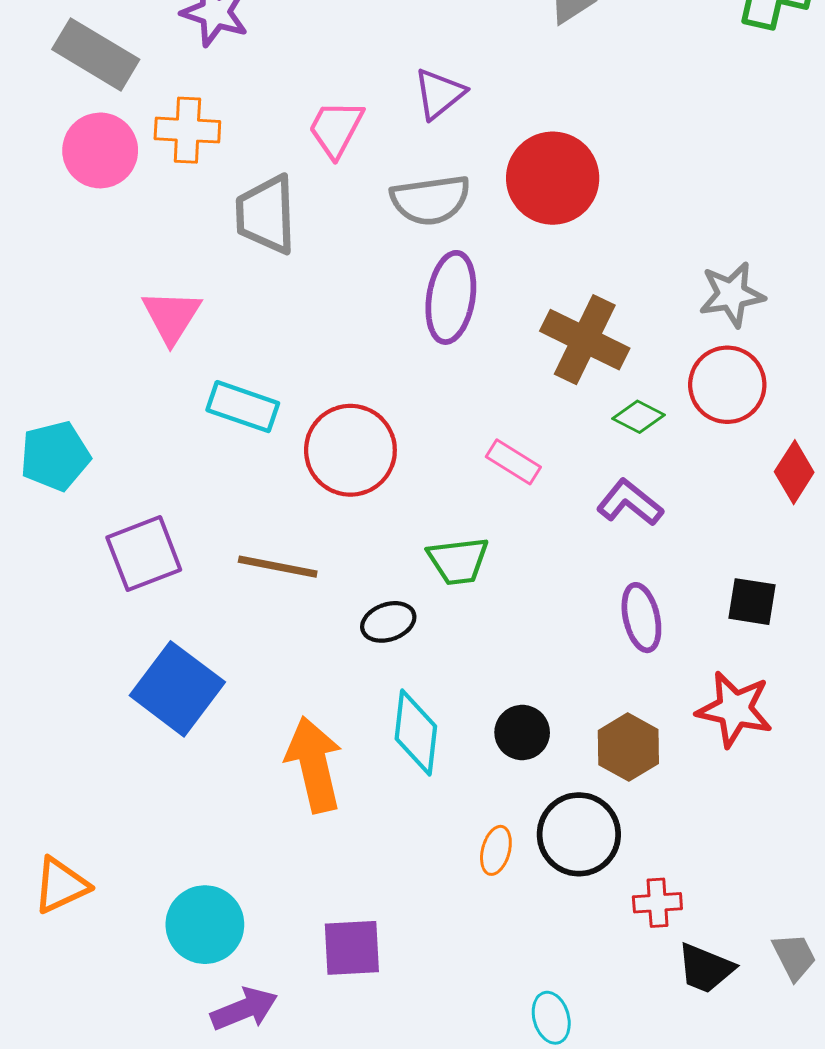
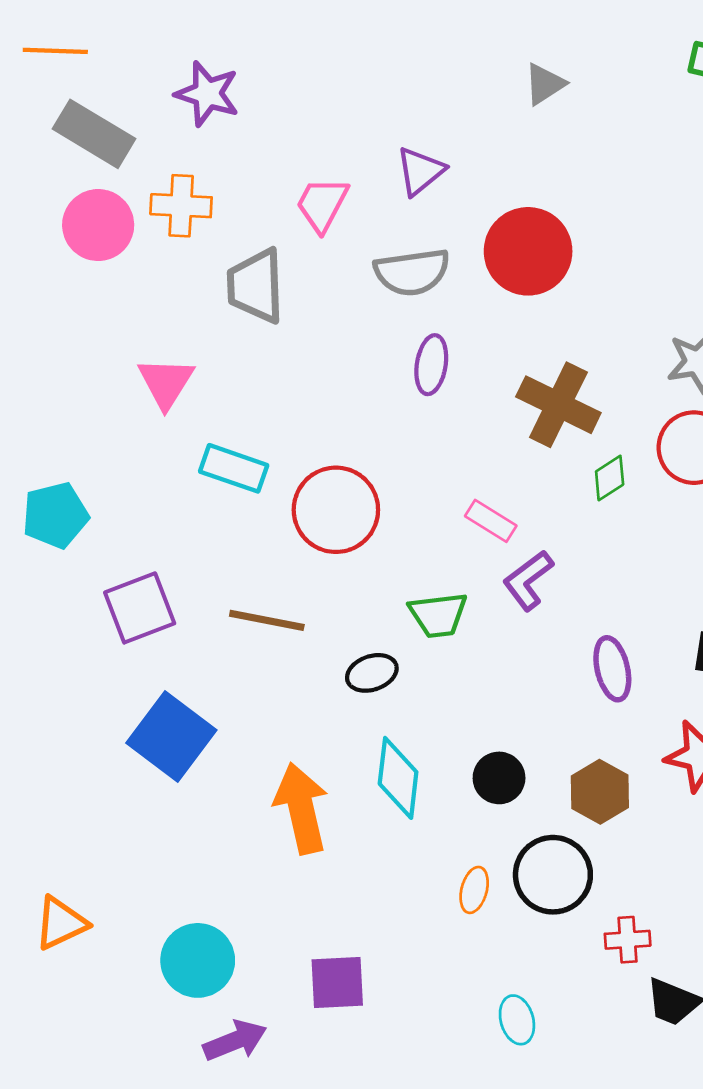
purple ellipse: (451, 297) -> (431, 365), size x0.7
green diamond: (639, 417) -> (610, 478), turned -60
purple L-shape: (630, 503) -> (528, 580), moved, turned -76
cyan ellipse: (551, 1018) -> (517, 1020), moved

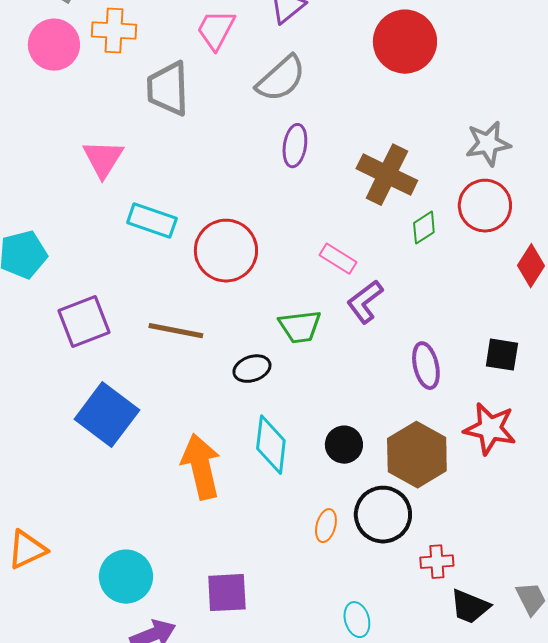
red circle: (528, 251) -> (405, 42), moved
gray semicircle: (412, 272) -> (281, 79), turned -34
brown hexagon: (600, 792) -> (417, 455), size x1.4

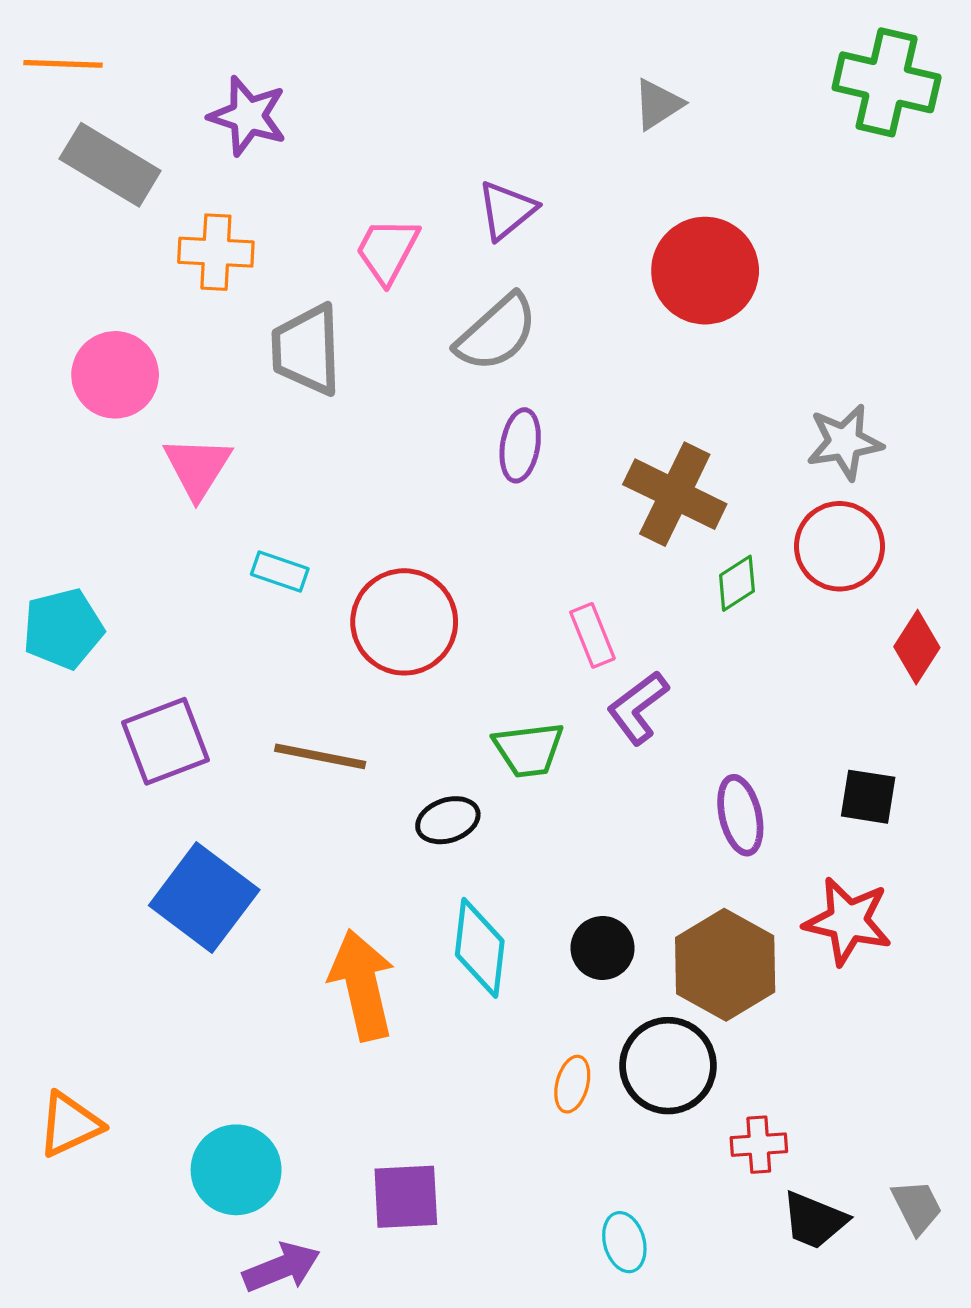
pink circle: (54, 45) -> (115, 375), moved
cyan rectangle: (152, 221) -> (280, 571), size x0.7
pink rectangle: (338, 259) -> (592, 635), turned 36

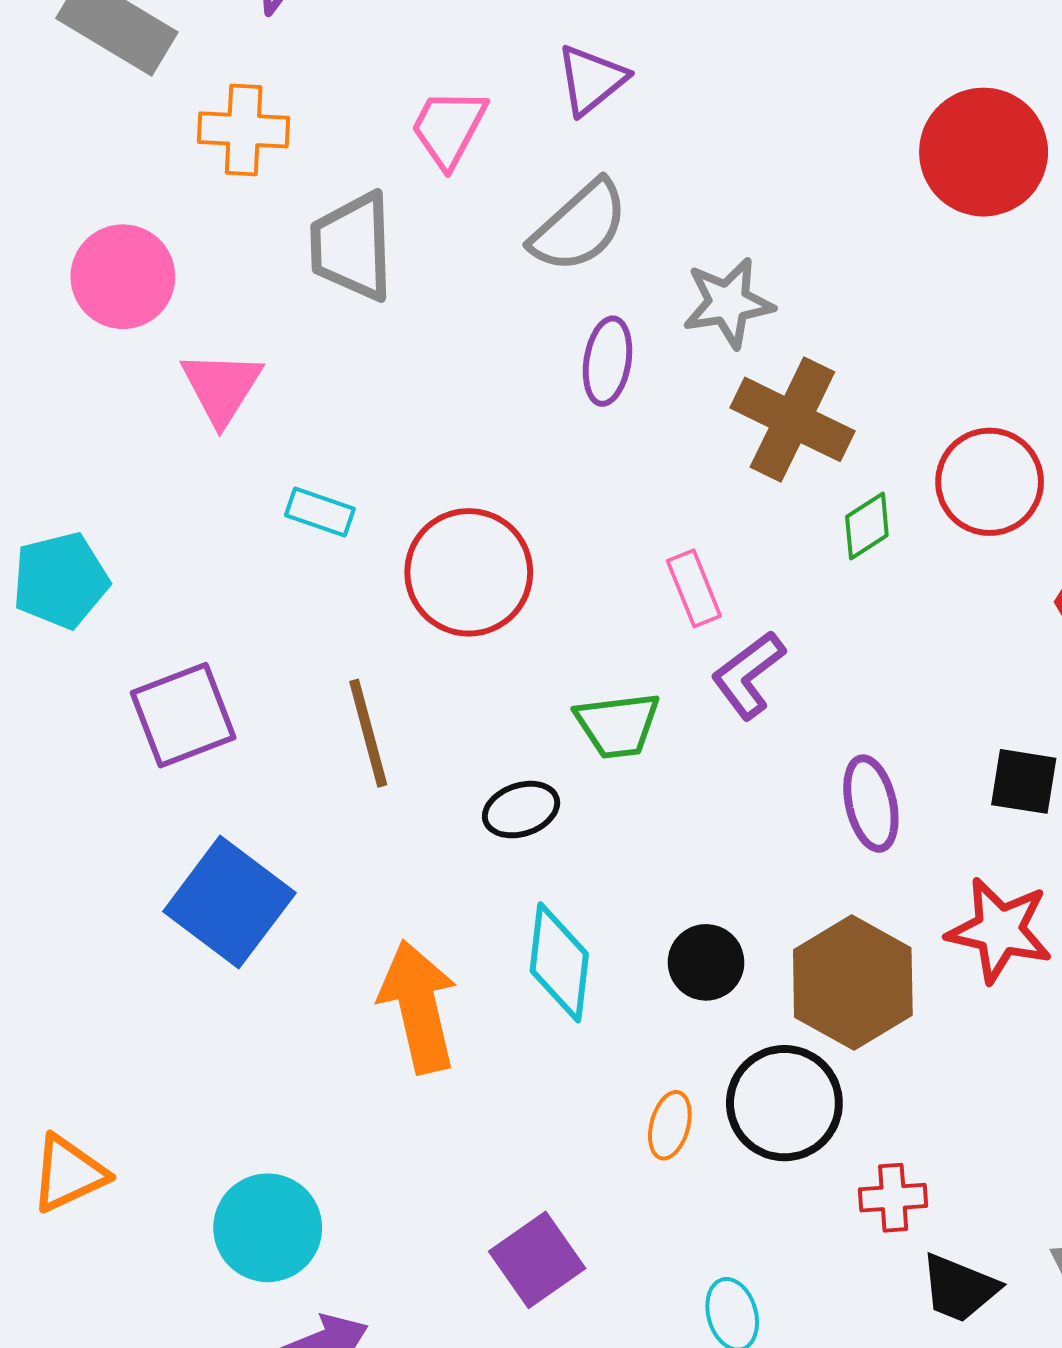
red circle: (705, 271) -> (984, 152), moved
gray star: (845, 442) -> (728, 303), moved
brown line: (320, 756) -> (368, 733), turned 64
purple square: (406, 1197) -> (537, 1260), moved, turned -32

